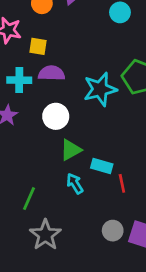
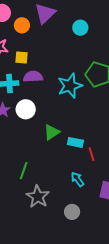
white circle: (56, 116) -> (26, 109), moved
cyan arrow: (75, 184) -> (77, 179), moved
gray circle: (113, 231) -> (72, 212), moved

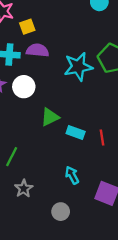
yellow square: (21, 57) -> (27, 27), turned -32
red line: (91, 154) -> (102, 137), moved
gray star: (38, 197) -> (24, 189), size x0.7

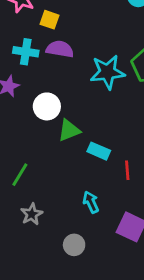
yellow square: (27, 27) -> (50, 20), turned 35
white circle: (24, 87) -> (47, 106), moved
red line: (102, 137) -> (127, 170), moved

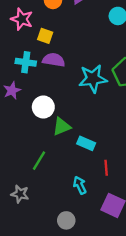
red line: (127, 170) -> (106, 168), moved
green line: (20, 175) -> (39, 161), moved
gray star: (32, 214) -> (20, 194), moved, turned -30

